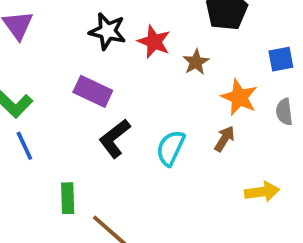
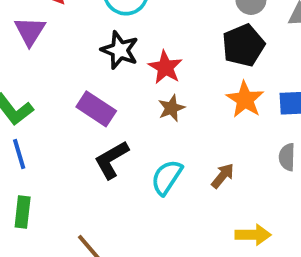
brown star: (196, 62) -> (171, 108), moved
orange star: (239, 97) -> (245, 99), moved
green rectangle: (68, 198) -> (23, 212), moved

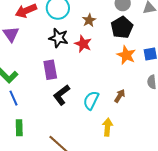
brown star: (171, 108) -> (89, 20), moved
purple rectangle: (96, 109) -> (50, 70), turned 54
yellow arrow: (253, 235) -> (107, 127), moved, turned -78

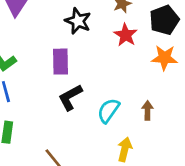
red star: (83, 44) -> (126, 35), moved
orange star: (126, 55) -> (164, 58), turned -30
brown arrow: (120, 96) -> (147, 110), turned -40

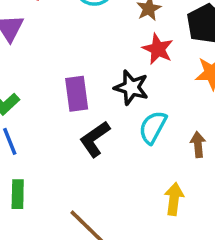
black star: (78, 21) -> (131, 88), moved
cyan semicircle: (108, 111) -> (153, 127), moved

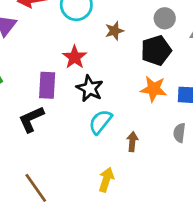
red star: (158, 49) -> (75, 57), moved
black L-shape: (95, 139) -> (31, 119), moved

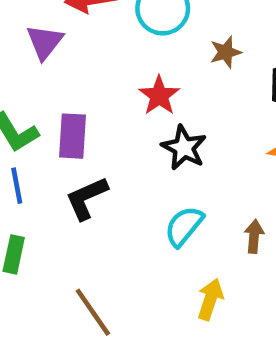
purple rectangle: (47, 85) -> (72, 136), moved
cyan semicircle: (100, 122) -> (184, 226), moved

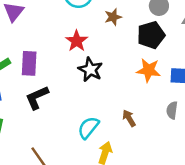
cyan semicircle: (184, 226) -> (88, 128), moved
brown arrow: (254, 236) -> (129, 118), turned -36

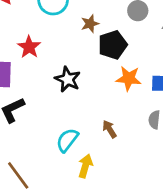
black pentagon: (151, 35) -> (113, 45), moved
red star: (77, 41) -> (29, 47), moved

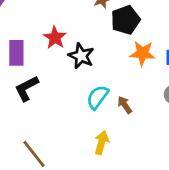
red star: (29, 47) -> (55, 38), moved
cyan semicircle: (67, 140) -> (97, 97), moved

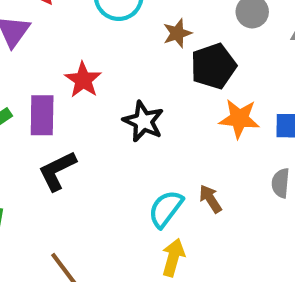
red star: (55, 38) -> (83, 80), moved
cyan semicircle: (97, 97) -> (166, 209), moved

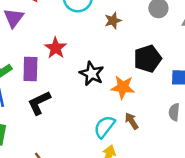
black pentagon: (213, 66) -> (148, 59), moved
orange star: (239, 119) -> (123, 87), moved

